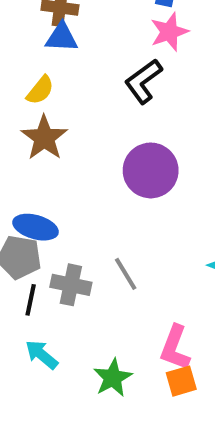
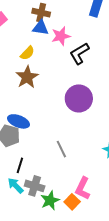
pink star: (169, 32) -> (61, 36), moved
gray cross: (71, 285) -> (35, 186), moved
black line: (31, 300) -> (20, 165), moved
orange square: (181, 381) -> (72, 202), moved, turned -35

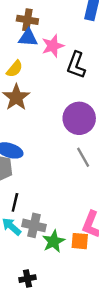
black L-shape: (79, 53) -> (76, 65), turned -35
gray line: (61, 149) -> (83, 157), moved
orange square: (72, 202) -> (80, 241), turned -35

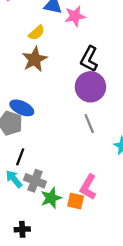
black L-shape: (76, 65) -> (89, 59), moved

